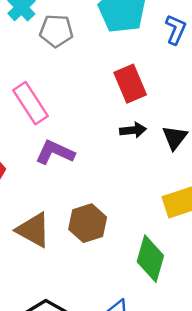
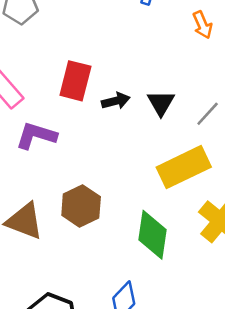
red rectangle: (130, 84) -> (75, 81), moved, turned 45

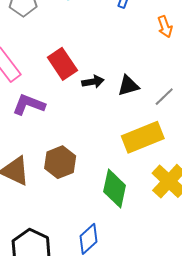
red rectangle: (75, 81) -> (62, 64), turned -52
black triangle: (161, 103) -> (128, 86), turned 40

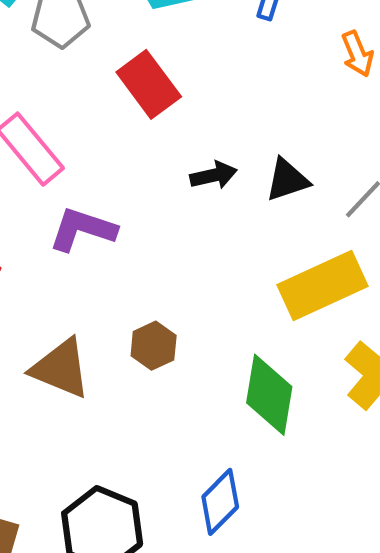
red rectangle: (62, 64) -> (149, 84), moved
brown hexagon: (60, 162) -> (154, 346), size x0.7

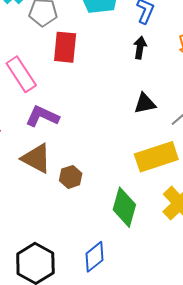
red rectangle: (149, 84) -> (65, 47), moved, turned 36
black arrow: (213, 175) -> (140, 48), moved, turned -75
brown triangle: (61, 368) -> (36, 158), moved

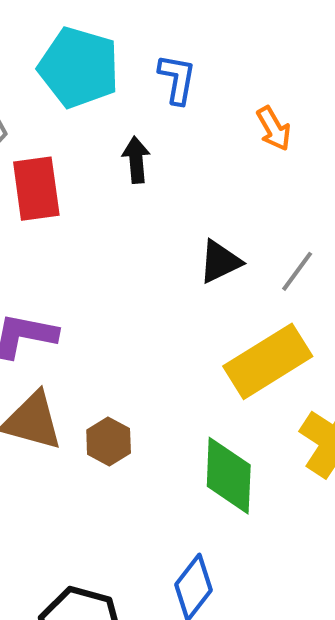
black arrow: (140, 48) -> (136, 160), moved

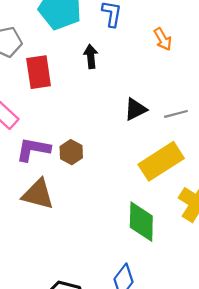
gray line: (297, 271) -> (176, 114), turned 40
brown hexagon: (109, 441) -> (71, 152), moved

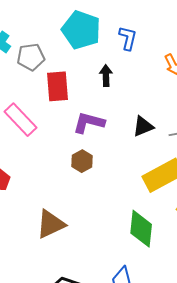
purple L-shape: (33, 149) -> (89, 123), moved
brown triangle: (38, 194) -> (51, 224), moved, turned -44

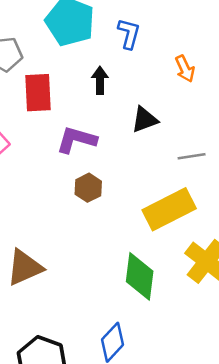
black triangle: (143, 126) -> (145, 120), moved
brown hexagon: (82, 161) -> (88, 188), moved

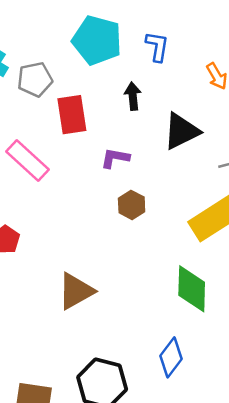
black triangle: (145, 120) -> (181, 131), size x1.4
purple L-shape: (76, 140) -> (115, 158), size x0.7

